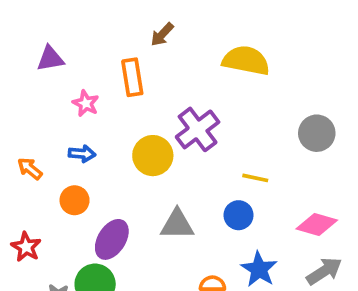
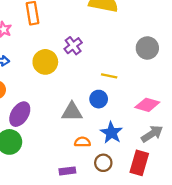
purple cross: (198, 129) -> (73, 46), size x0.7
gray triangle: (177, 224) -> (72, 112), moved

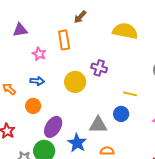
purple cross: (73, 46) -> (99, 68), turned -35
blue star: (111, 133) -> (77, 143), moved

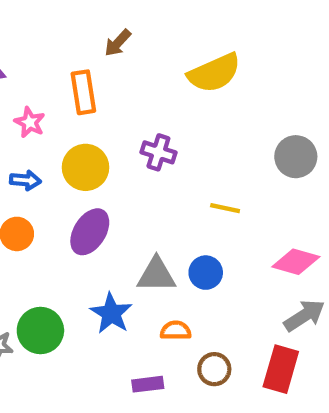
yellow semicircle: (125, 31) -> (214, 73), turned 145
yellow circle: (75, 82) -> (85, 167), moved
blue circle: (121, 114) -> (206, 273), moved
purple ellipse: (53, 127) -> (90, 232), moved

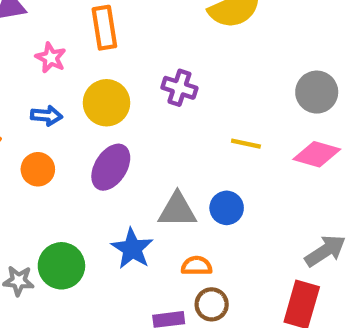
pink diamond: (296, 262) -> (317, 154), moved
brown circle: (214, 369) -> (212, 304), moved

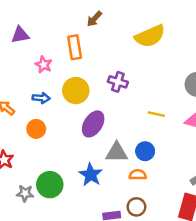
purple ellipse: (111, 167) -> (93, 124), moved
orange semicircle: (197, 266) -> (138, 175), moved

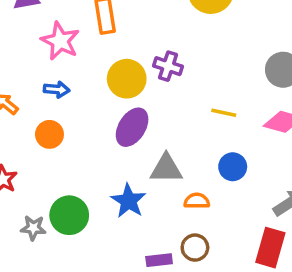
pink star: (44, 65) -> (60, 41), size x1.5
yellow circle: (76, 91) -> (127, 79), moved
blue circle: (145, 151) -> (233, 167), moved

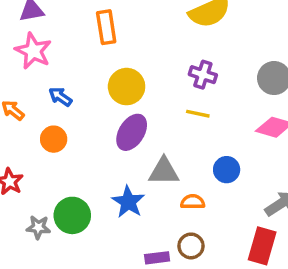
pink star: (60, 41) -> (33, 51), moved
purple cross: (168, 66) -> (203, 75), moved
blue arrow: (57, 89) -> (60, 97), turned -150
yellow line: (224, 113) -> (198, 114), moved

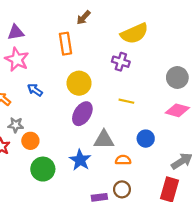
purple cross: (203, 75) -> (121, 62), moved
orange circle: (54, 139) -> (30, 141), moved
gray star: (38, 227) -> (16, 125), moved

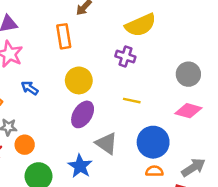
blue circle: (146, 139) -> (153, 142), size x1.6
gray triangle: (104, 140) -> (107, 143), turned 35
orange semicircle: (123, 160) -> (154, 171), moved

